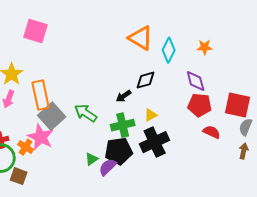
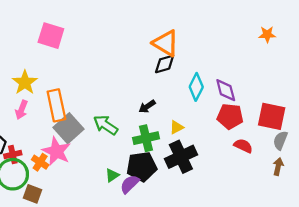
orange star: (205, 47) -> (267, 34), moved
cyan diamond: (169, 50) -> (196, 87), moved
black diamond: (146, 80) -> (165, 64), moved

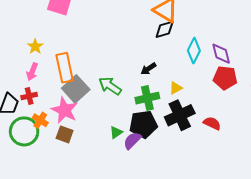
yellow star: (25, 82) -> (35, 47), size x0.7
red semicircle: (243, 146) -> (212, 123), moved
red cross: (13, 155) -> (29, 96), moved
orange cross: (40, 162) -> (40, 120), moved
brown square: (32, 194) -> (65, 134), moved

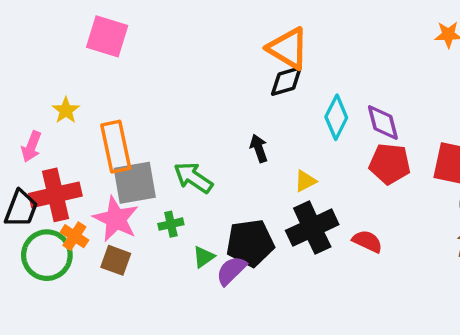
black arrow: (148, 69) -> (259, 148), turned 105
pink arrow: (32, 72) -> (31, 147), moved
gray square: (76, 89) -> (135, 183), turned 32
red cross: (29, 96) -> (55, 195), size x1.8
green cross: (147, 98) -> (171, 224), moved, size x0.6

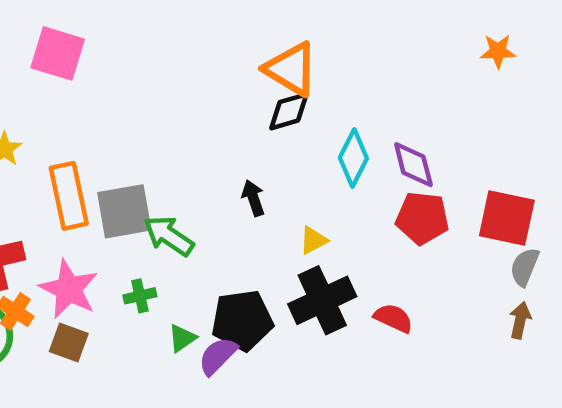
gray square: (135, 183) -> (124, 211), moved

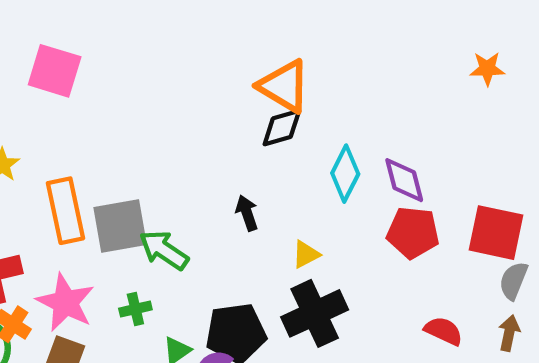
red semicircle: (393, 318) -> (444, 331), moved

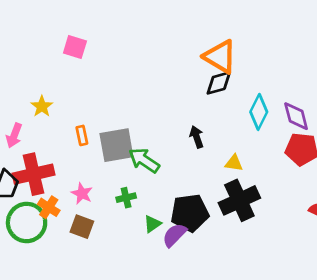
pink square: (55, 71) -> (75, 47), size x0.7
orange rectangle: (66, 211) -> (82, 135), size x0.5
yellow triangle: (306, 254) -> (234, 163), turned 36
pink star: (66, 302) -> (82, 193), size x0.6

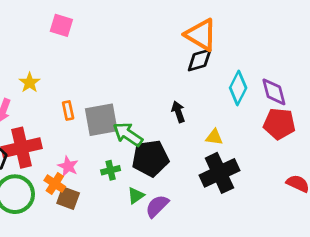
orange cross: (49, 207) -> (55, 184), moved
black pentagon: (190, 213) -> (150, 158), moved

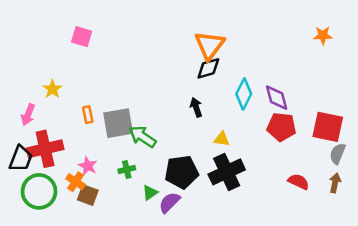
orange triangle: (201, 35) -> (210, 45), turned 36
black arrow: (178, 112) -> (196, 107), moved
black pentagon: (150, 158) -> (182, 172), moved

